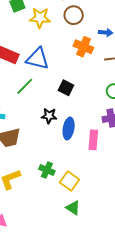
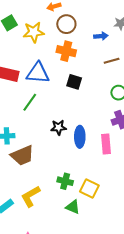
orange cross: (83, 47) -> (66, 51), moved
black square: (66, 88) -> (74, 82), moved
green triangle: (73, 208) -> (73, 207), moved

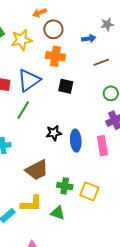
blue triangle: (38, 73) -> (29, 80), turned -35
brown trapezoid: (22, 155) -> (37, 170), moved
yellow L-shape: (31, 196) -> (31, 204), turned -145
green triangle: (73, 207) -> (58, 213), moved

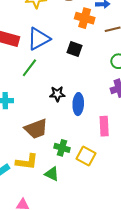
orange cross: (55, 56) -> (85, 18), moved
pink rectangle: (102, 146) -> (104, 126), moved

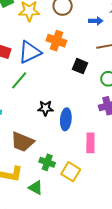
orange cross: (85, 18) -> (56, 41), moved
black square: (75, 49) -> (80, 66), moved
brown trapezoid: (36, 129) -> (22, 142), turned 40

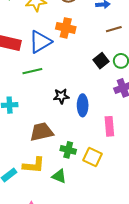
black square: (80, 66) -> (101, 61), moved, turned 35
green line: (19, 80) -> (32, 71), turned 42
brown trapezoid: (22, 142) -> (42, 132), turned 150

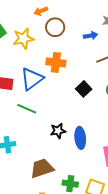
black square: (101, 61) -> (84, 89), moved
green line: (32, 71) -> (27, 109), turned 42

